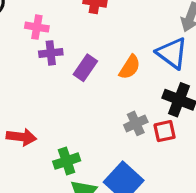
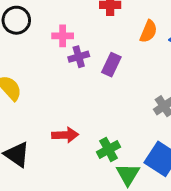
orange semicircle: (130, 67) -> (148, 31), moved

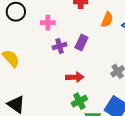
purple cross: (79, 57) -> (59, 46), moved
red arrow: (65, 135) -> (75, 77), moved

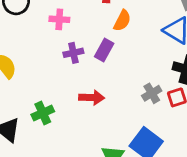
orange semicircle: (107, 20) -> (122, 21), moved
green cross: (79, 101) -> (43, 113), moved

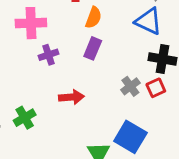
pink cross: (59, 19) -> (31, 23), size x1.5
purple rectangle: (104, 50) -> (93, 48), moved

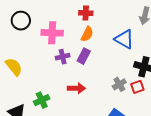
orange semicircle: (93, 18) -> (87, 34), moved
blue triangle: (149, 21) -> (124, 39), moved
purple rectangle: (93, 48) -> (84, 56), moved

